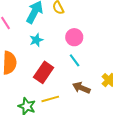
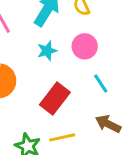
pink circle: (74, 37) -> (85, 46), moved

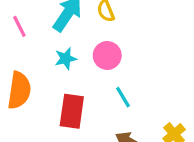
red rectangle: (55, 98) -> (72, 111), turned -32

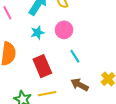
red rectangle: (72, 111) -> (42, 66), turned -30

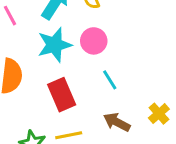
cyan star: (37, 33) -> (54, 45), size x1.6

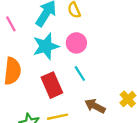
cyan line: (110, 80) -> (80, 74), moved

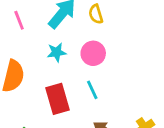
cyan star: (46, 46) -> (57, 52), size x0.6

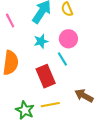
cyan line: (92, 90) -> (62, 59), moved

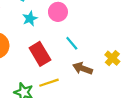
cyan line: (62, 59) -> (72, 43), moved

